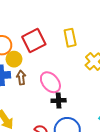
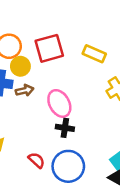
yellow rectangle: (70, 38) -> (94, 54), turned -66
brown arrow: (21, 77) -> (25, 90), turned 72

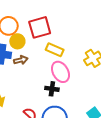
yellow rectangle: (94, 54) -> (55, 50), moved
pink ellipse: (59, 103) -> (60, 72), moved

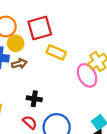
pink ellipse: (60, 72) -> (87, 75), moved
black cross: (52, 89) -> (34, 99), moved

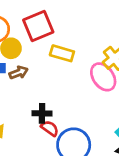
red semicircle: (30, 122) -> (50, 128), moved

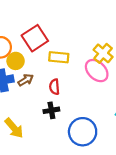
red semicircle: (50, 128) -> (54, 87), moved, turned -119

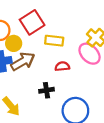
brown arrow: (26, 80) -> (23, 61), size x1.6
red semicircle: (54, 87) -> (62, 66), moved, turned 88

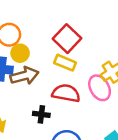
red square: (32, 22) -> (67, 39), moved, turned -30
red semicircle: (62, 66) -> (66, 93), size x1.6

